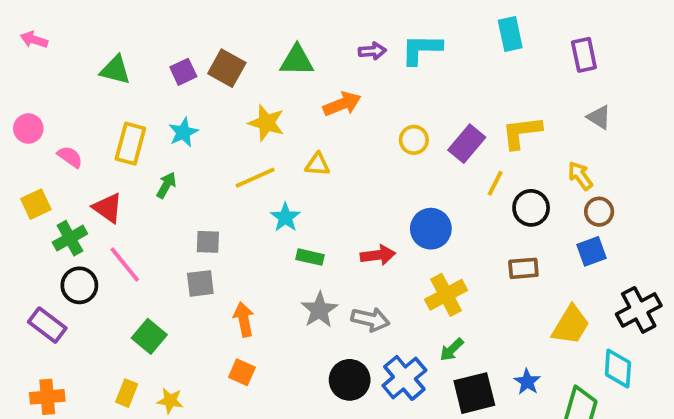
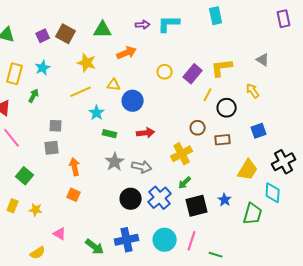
purple rectangle: (584, 55) -> (284, 19), moved
brown circle: (599, 212) -> (198, 128), moved
blue circle: (431, 229) -> (133, 101), moved

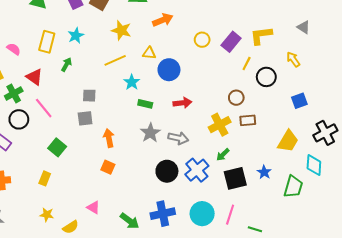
brown rectangle: (223, 140) -> (248, 120), moved
yellow star: (36, 210) -> (47, 215), moved

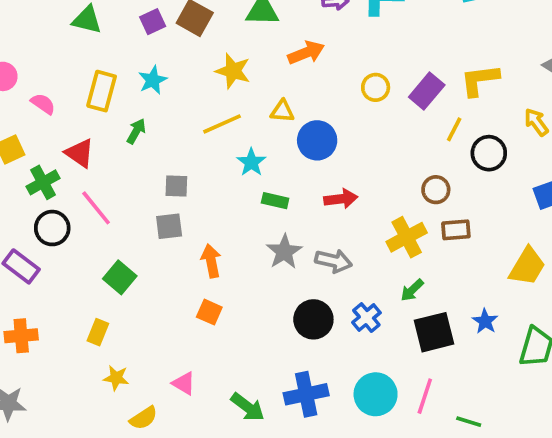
blue cross: (197, 170) -> (366, 318), size x0.7
yellow star: (47, 215) -> (116, 378), moved

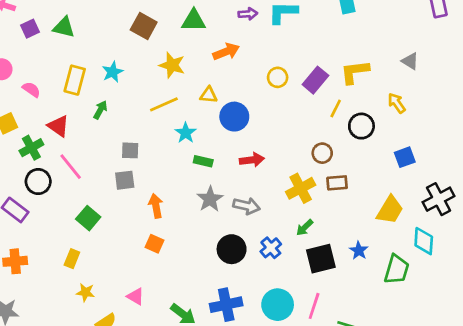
purple square: (153, 22) -> (30, 29), moved

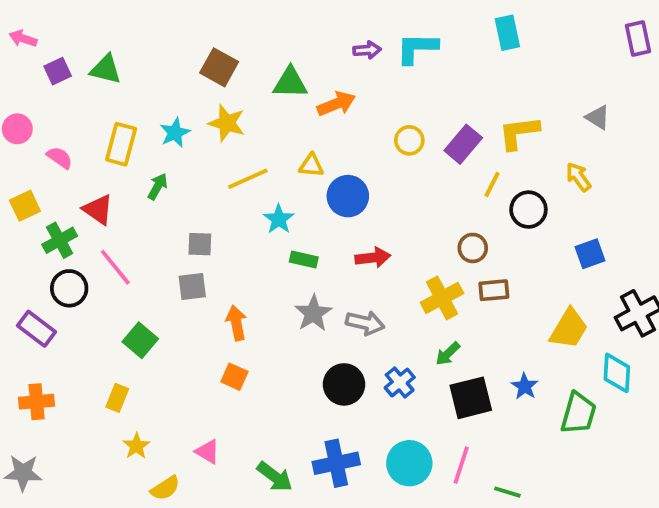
green triangle: (194, 21) -> (290, 83), moved
yellow star: (172, 65) -> (227, 123), moved
yellow star: (85, 292) -> (136, 446), turned 30

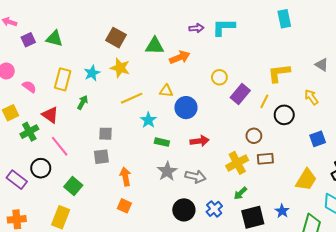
cyan rectangle: (507, 33) -> (284, 19), moved
purple rectangle: (463, 144) -> (240, 94), moved
black circle: (69, 288) -> (41, 168), moved
yellow rectangle: (117, 398) -> (61, 217), size x1.5

